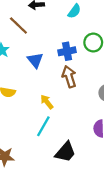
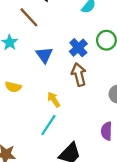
blue cross: (67, 51) -> (78, 48), turned -35

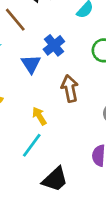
blue cross: (78, 48) -> (54, 45), moved

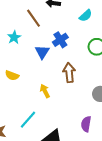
cyan line: (32, 145) -> (28, 120), moved

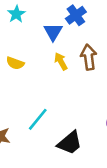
yellow arrow: (45, 91) -> (61, 61), moved

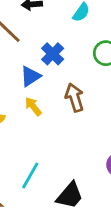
blue triangle: (53, 32) -> (31, 76), turned 36
yellow arrow: (61, 61) -> (33, 106), moved

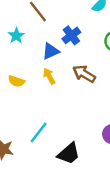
brown arrow: (75, 98) -> (84, 74), turned -50

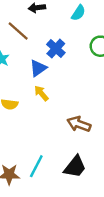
brown arrow: (84, 74) -> (79, 124), moved
cyan line: (39, 133) -> (36, 166), moved

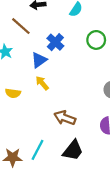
brown arrow: (79, 124) -> (65, 118), moved

